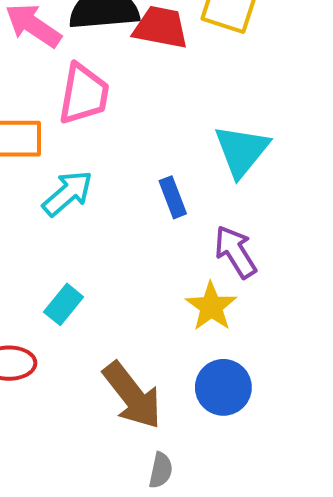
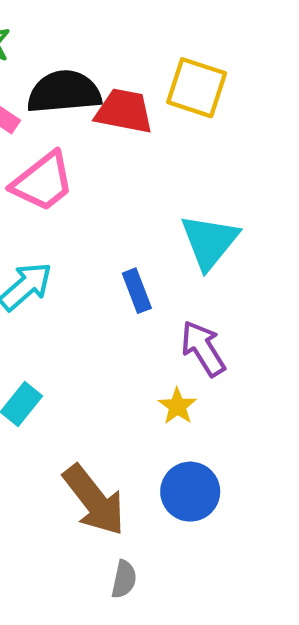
pink trapezoid: (84, 94) -> (43, 182), turned 42
yellow star: (211, 306) -> (177, 406), size x0.7

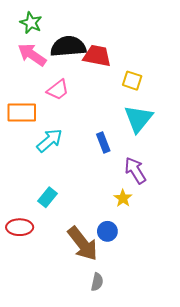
yellow square: (197, 88) -> (132, 81), moved, size x0.7
pink trapezoid: (43, 182) -> (58, 90), size x0.7
blue circle: (190, 492) -> (107, 231), moved, size x0.7

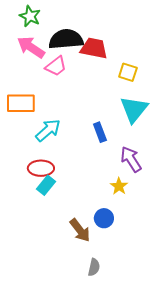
pink trapezoid: (58, 90) -> (56, 66), moved
red ellipse: (20, 227) -> (41, 168), moved
brown arrow: (83, 244) -> (80, 230), size x0.7

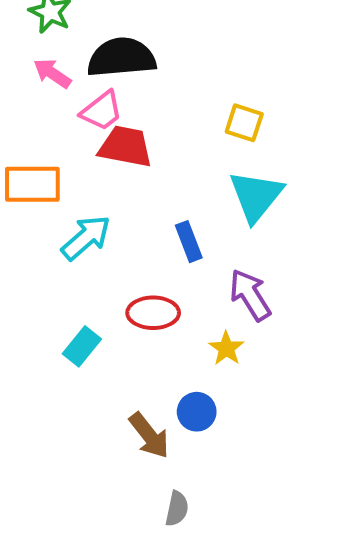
pink arrow: (31, 47) -> (52, 73), size x0.7
red trapezoid: (94, 48) -> (125, 147), moved
red ellipse: (41, 168) -> (153, 313), moved

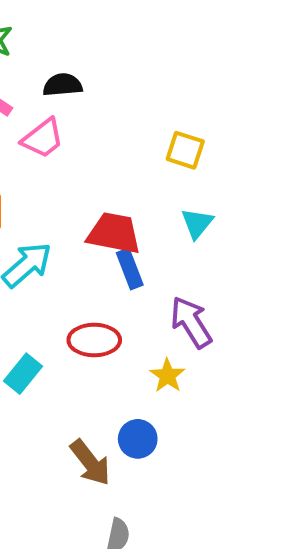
black semicircle: (121, 58) -> (63, 85), size x0.6
red trapezoid: (125, 147) -> (114, 233), moved
cyan triangle: (256, 196) -> (197, 223), size x0.6

